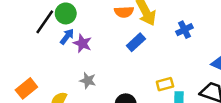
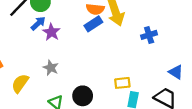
blue rectangle: (136, 42) -> (93, 24), moved

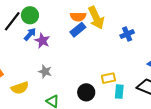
yellow semicircle: (20, 83) -> (20, 88), turned -138
black circle: (83, 96) -> (86, 92), moved

